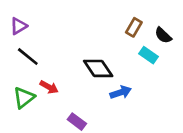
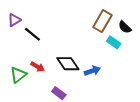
brown rectangle: (134, 27) -> (102, 21), size x1.5
black line: (28, 57) -> (32, 34), moved
black diamond: (98, 68) -> (68, 64), moved

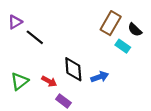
black diamond: (68, 64) -> (73, 69), turned 30
red arrow: (38, 67) -> (49, 81), moved

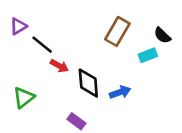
brown rectangle: (111, 23) -> (117, 31), moved
cyan rectangle: (123, 46) -> (148, 55), turned -56
red arrow: (49, 81) -> (59, 66), moved

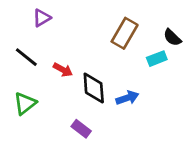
purple triangle: (18, 26) -> (42, 18), moved
black line: (42, 45) -> (26, 57), moved

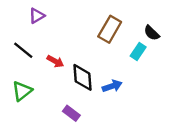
cyan rectangle: (157, 59) -> (138, 51), turned -35

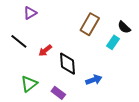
red arrow: (55, 61) -> (45, 50), turned 112
blue arrow: (112, 86) -> (94, 80), moved
green triangle: (22, 91) -> (29, 84), moved

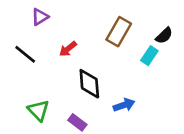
black semicircle: (124, 27) -> (164, 36), turned -88
red arrow: (45, 50) -> (68, 49), moved
green triangle: (29, 84) -> (39, 110), turned -36

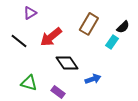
red arrow: (68, 49) -> (51, 37), size x1.6
black diamond: (89, 84) -> (67, 63), turned -30
green triangle: (39, 110) -> (29, 83), turned -30

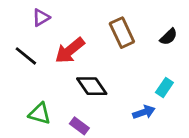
brown rectangle: (89, 24) -> (122, 33), turned -55
cyan rectangle: (112, 42) -> (164, 87), moved
blue arrow: (93, 79) -> (144, 112), moved

